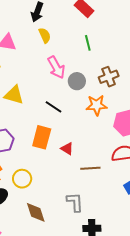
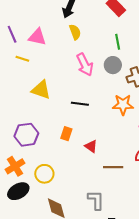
gray circle: (77, 81) -> (113, 65), moved
black line: (53, 107) -> (80, 104), turned -30
orange rectangle: (42, 137) -> (66, 134), size x0.6

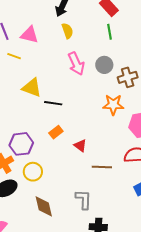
green line: (118, 42) -> (109, 32), moved
black line: (80, 104) -> (53, 103), moved
orange rectangle: (66, 134) -> (56, 132), turned 32
purple hexagon: (26, 135) -> (21, 144), moved

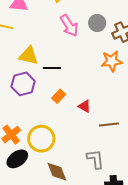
purple hexagon: (21, 144) -> (23, 84), moved
yellow circle: (33, 172) -> (41, 139), size x1.4

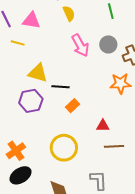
orange rectangle: (59, 96) -> (73, 106), moved
red triangle: (85, 106) -> (103, 126), moved, turned -32
yellow circle: (41, 139) -> (64, 148), moved

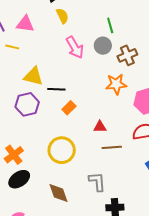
green line: (111, 11) -> (110, 25), moved

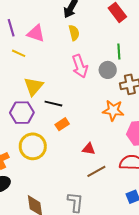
yellow triangle: (33, 76) -> (34, 86), turned 45
brown line: (112, 147) -> (96, 171), turned -36
yellow circle: (62, 150) -> (33, 146), moved

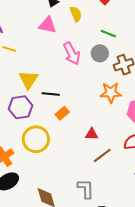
pink triangle: (36, 33) -> (48, 25), moved
yellow semicircle: (74, 33) -> (76, 14), moved
green line: (119, 52) -> (108, 34), turned -56

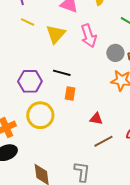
gray circle: (100, 53) -> (115, 53), moved
yellow triangle: (29, 80) -> (56, 34), moved
orange rectangle: (62, 113) -> (70, 94), turned -48

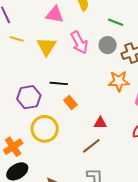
gray circle: (115, 53) -> (108, 45), moved
orange rectangle: (70, 94) -> (70, 103), turned -40
brown line: (103, 141) -> (91, 146), moved

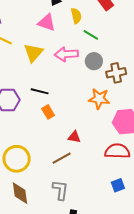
green line: (116, 22) -> (91, 35), moved
pink arrow: (79, 43) -> (66, 54), turned 105
yellow circle: (45, 129) -> (17, 159), moved

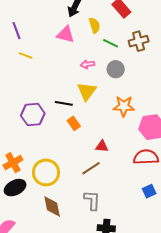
yellow triangle: (33, 53) -> (87, 91), moved
pink arrow: (66, 54) -> (88, 64), size x0.6
brown cross: (116, 73) -> (139, 41), moved

